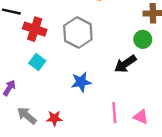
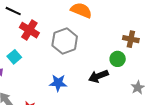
cyan square: (37, 62) -> (14, 57), moved

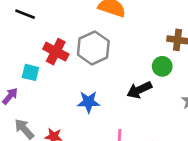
red cross: (29, 30) -> (56, 52), moved
cyan square: (14, 57) -> (30, 72), turned -32

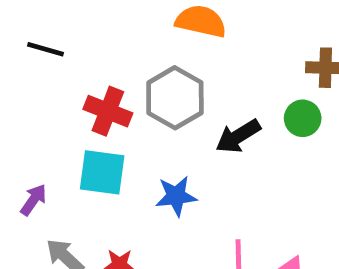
cyan square: (30, 72) -> (102, 172), moved, size x1.5
black arrow: (139, 90) -> (238, 136), moved

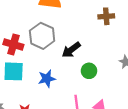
green circle: (303, 118) -> (89, 71), moved

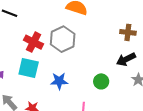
black arrow: (71, 50) -> (126, 59), moved

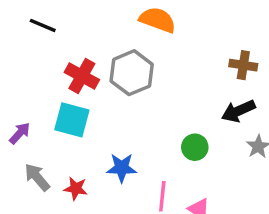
blue star: (59, 81) -> (122, 168), moved

